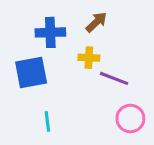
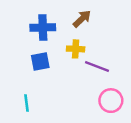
blue square: (31, 72) -> (40, 62), moved, size x0.7
cyan line: (47, 121) -> (26, 103), moved

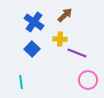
blue cross: (43, 27) -> (34, 22), turned 36
blue square: (40, 62) -> (32, 49), turned -35

